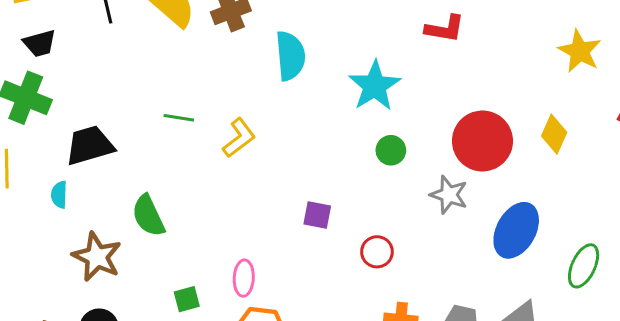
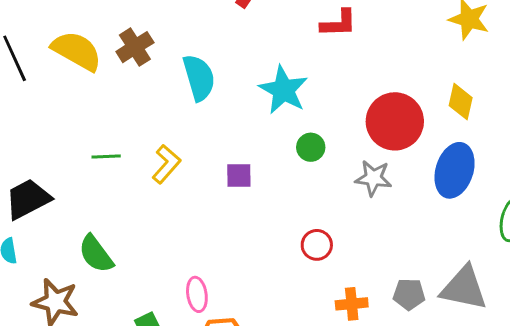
purple square: (317, 215) -> (239, 175), moved
blue ellipse: (516, 230) -> (455, 170), moved

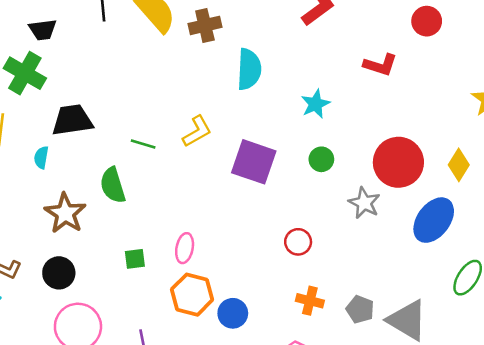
cyan star: (283, 90) -> (315, 104), size x0.7
green line: (106, 156) -> (143, 144), moved
purple square: (239, 175) -> (254, 162), size x1.8

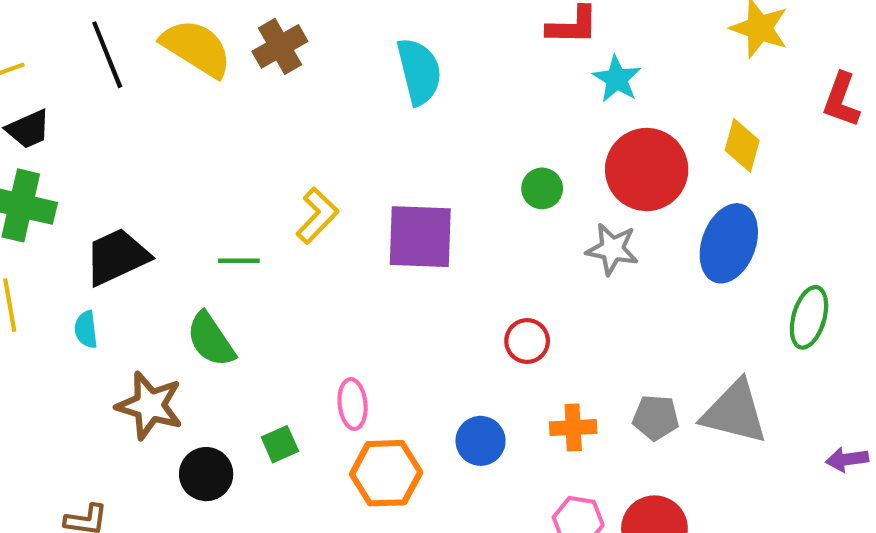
cyan semicircle: (249, 69) -> (419, 71), moved
cyan star: (315, 104) -> (617, 79), moved
green circle: (321, 159) -> (542, 188), moved
black circle: (59, 273) -> (206, 474), moved
blue circle: (233, 313) -> (481, 441), moved

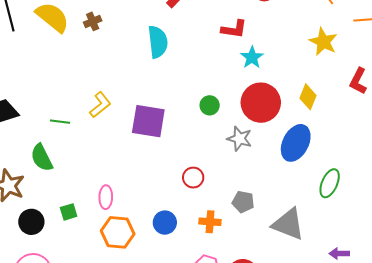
brown cross: (280, 46) -> (93, 21), size x0.7
gray pentagon: (656, 418) -> (243, 202), moved

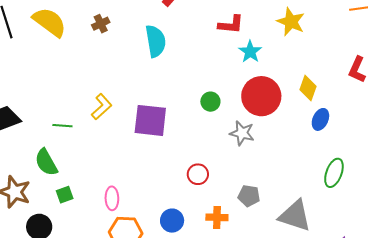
brown cross: (93, 21) -> (101, 24), moved
yellow star: (323, 42) -> (291, 22), moved
blue ellipse: (296, 143) -> (320, 119), moved, size x0.6
green square: (69, 212) -> (65, 195), moved

